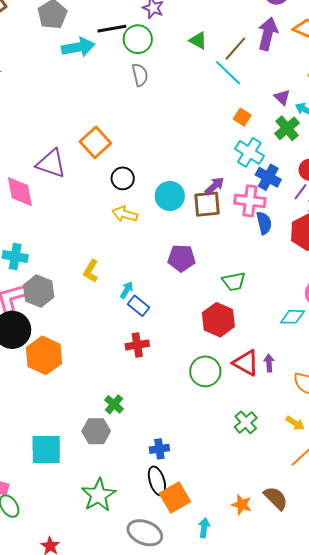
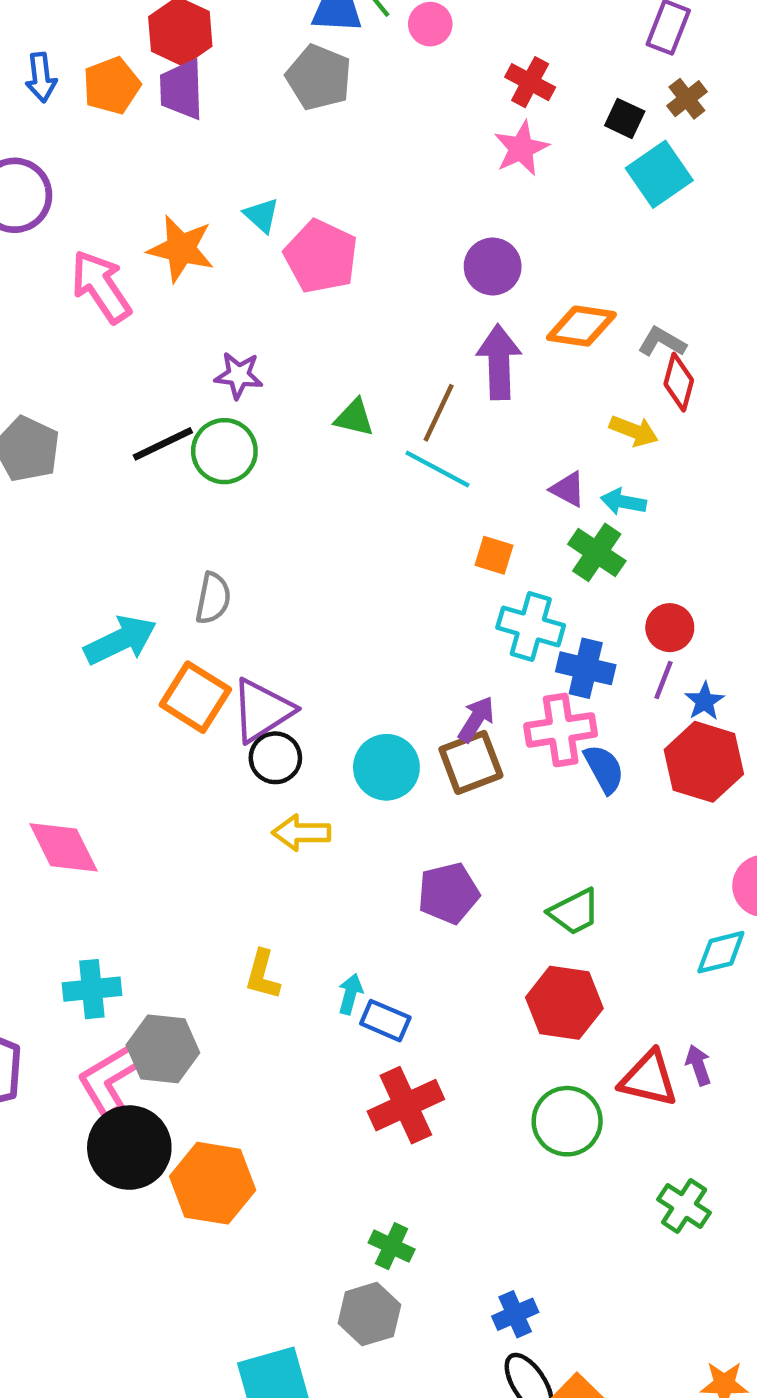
cyan arrow: (78, 47) -> (120, 640), moved
gray semicircle: (140, 75) -> (213, 598), moved, turned 40
purple triangle: (51, 164) -> (262, 710), moved, turned -36
red cross: (137, 345) -> (406, 1105), size x1.4

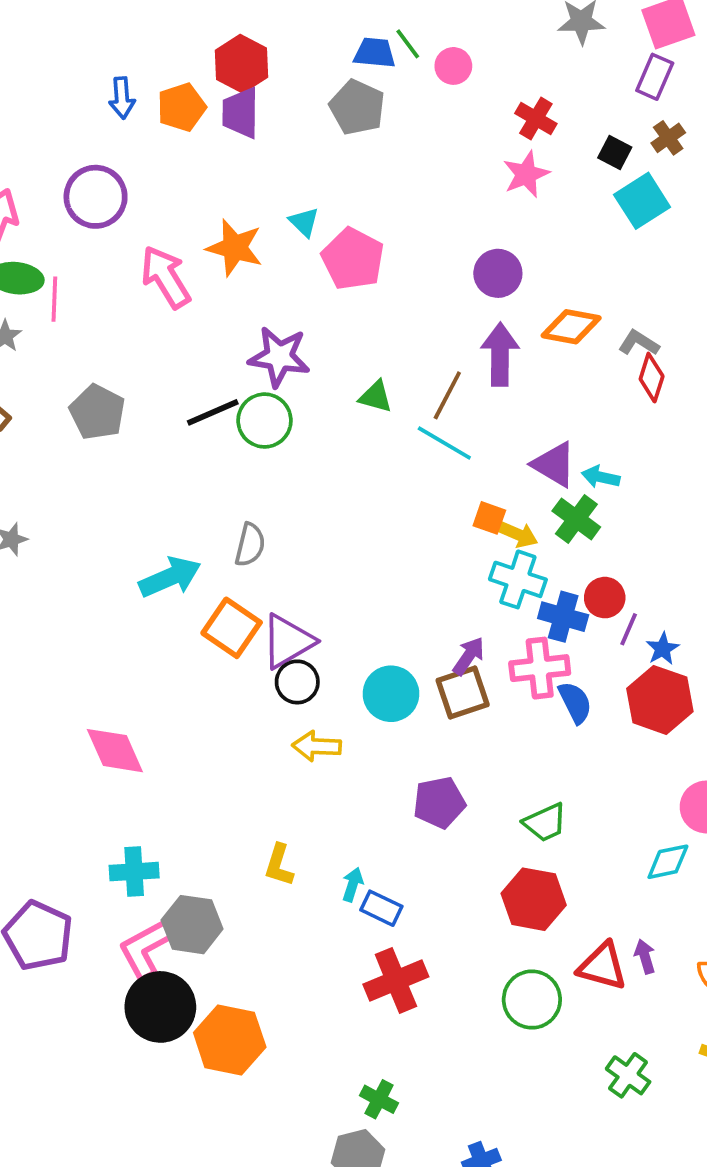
purple star: (239, 375) -> (279, 357), size x1.5
yellow arrow: (634, 431) -> (517, 534), moved
purple triangle: (568, 489) -> (554, 464), size x1.5
red circle: (670, 628) -> (605, 598), moved

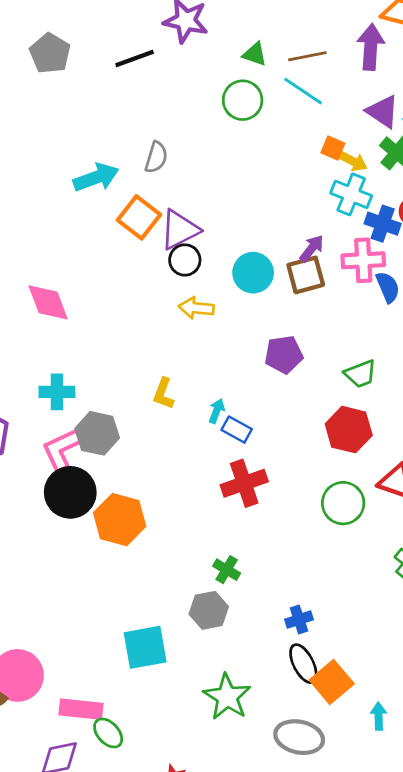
purple arrow: (500, 354) -> (371, 47), moved
brown line: (447, 395) -> (307, 56), turned 48
green circle: (265, 421) -> (243, 100), moved

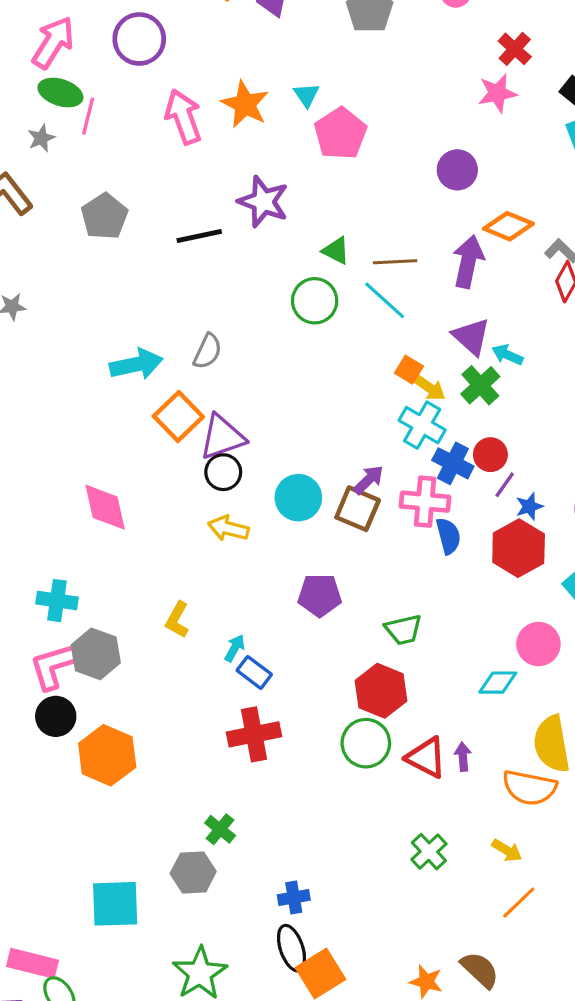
brown square: (306, 275) -> (358, 509), turned 30
pink diamond: (48, 302) -> (105, 507), moved
black circle: (70, 492) -> (56, 716), size x0.7
green circle: (343, 503) -> (366, 743), moved

